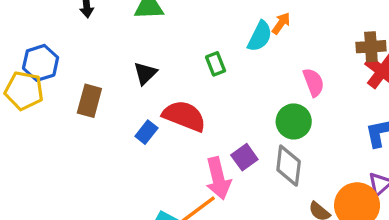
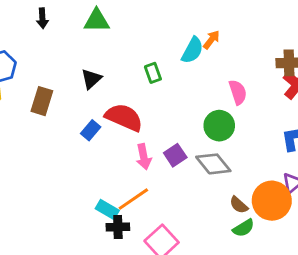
gray diamond: (289, 166) -> (213, 164), turned -48
pink arrow: (218, 178) -> (144, 157), moved, size x0.7

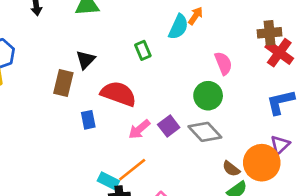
brown rectangle: (42, 101) -> (63, 83), moved
blue rectangle: (91, 130) -> (88, 120), moved, turned -48
pink arrow: (144, 157) -> (139, 129), turned 65

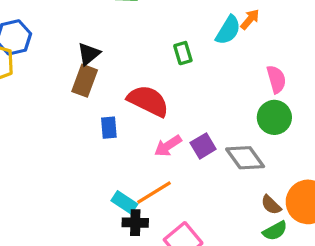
black triangle: (86, 60) -> (89, 54), moved
green circle: (208, 96) -> (274, 117), moved

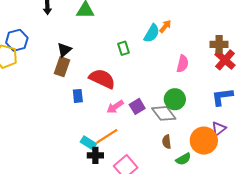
pink semicircle: (276, 79) -> (183, 64), turned 30
green circle: (274, 117) -> (175, 99), moved
brown semicircle: (271, 205) -> (167, 142), moved, turned 40

